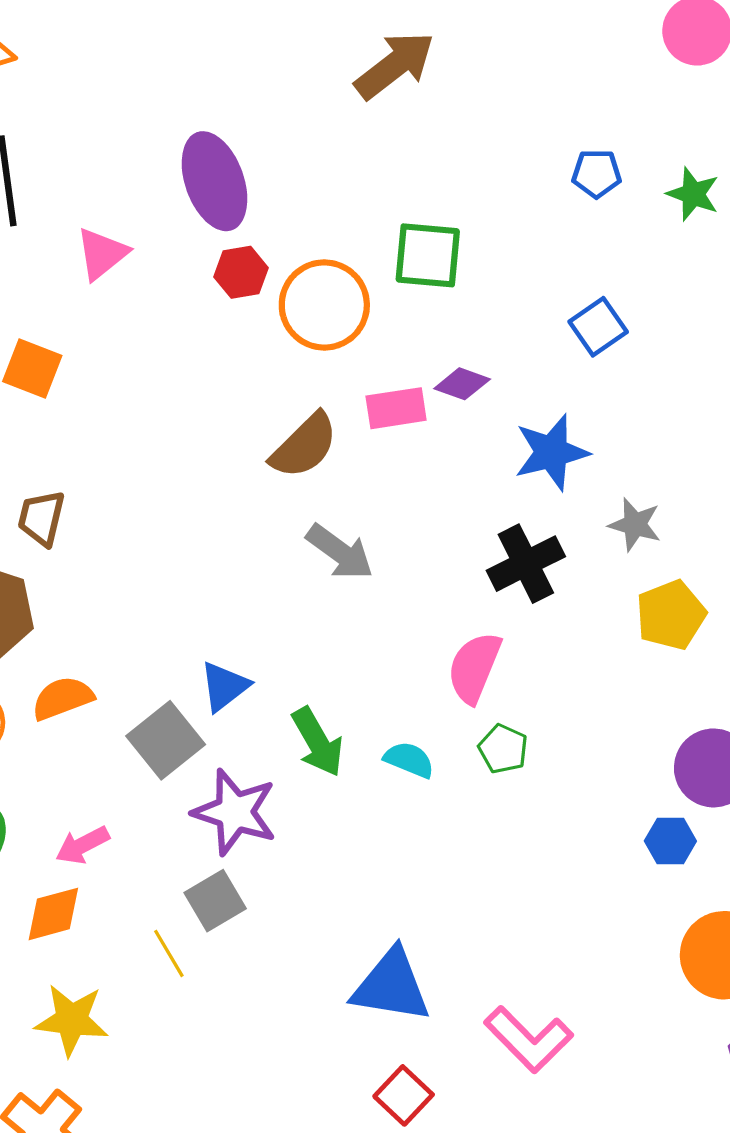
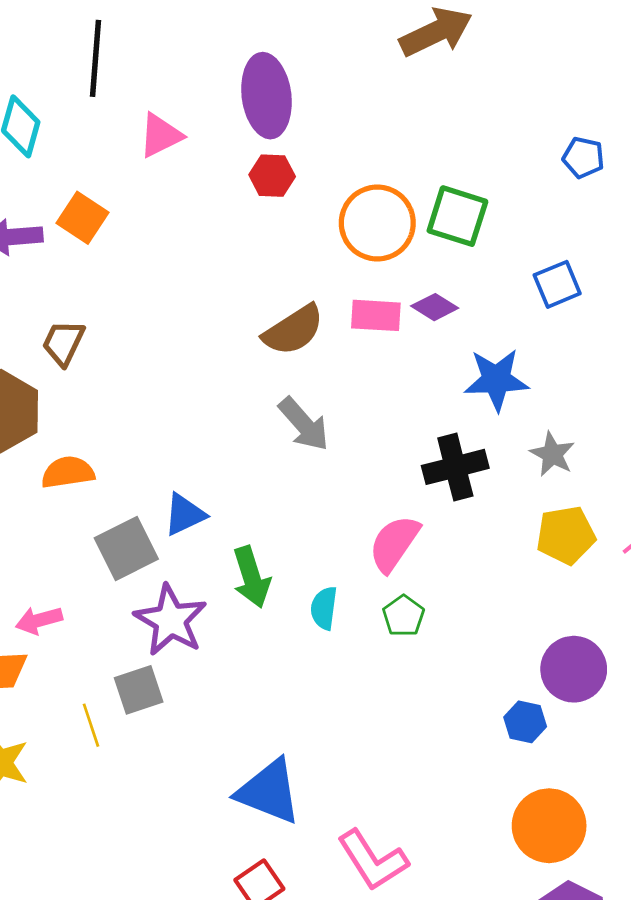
green square: (428, 255) -> (457, 216), moved
orange circle: (324, 305) -> (377, 223), moved
orange semicircle: (62, 698) -> (68, 472), moved
cyan semicircle: (409, 760) -> (324, 608), turned -117

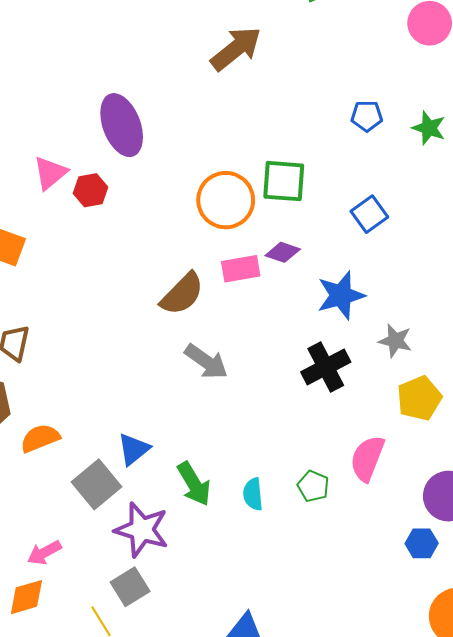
red hexagon: (272, 176) -> (91, 190), moved
pink semicircle: (394, 543) -> (367, 458), moved

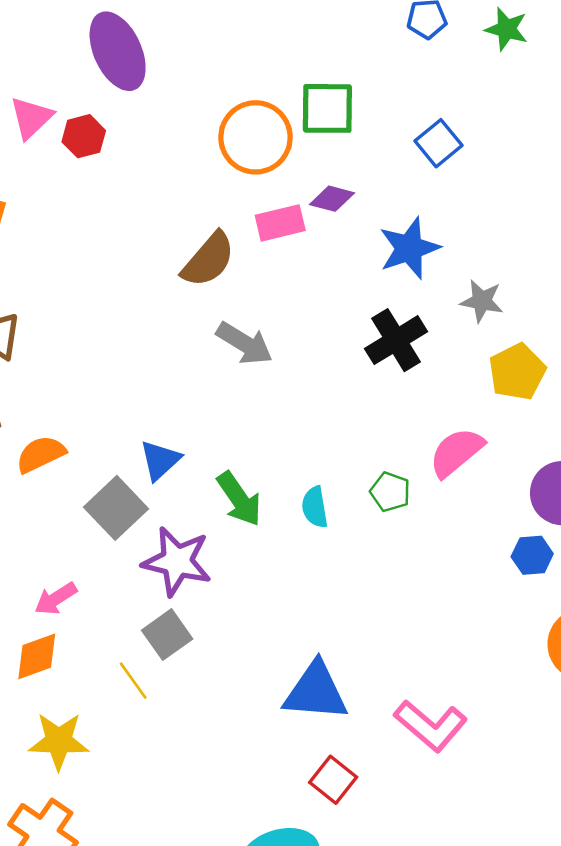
pink semicircle: (367, 458) -> (456, 452), turned 33

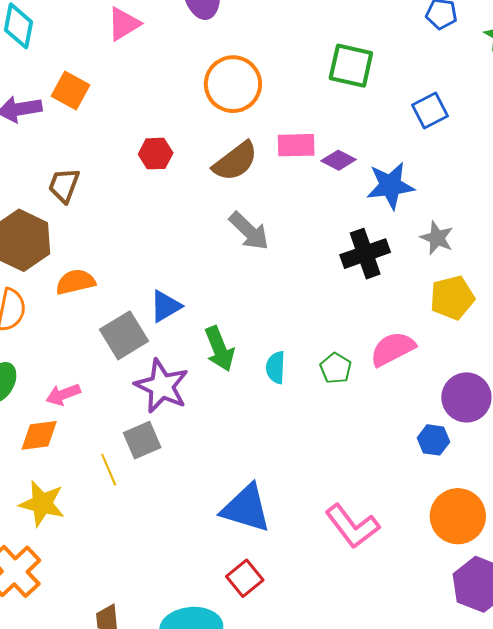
red hexagon: (84, 136) -> (156, 154), moved
orange circle: (255, 137) -> (233, 84), moved
purple diamond: (332, 199) -> (338, 160), moved
pink L-shape: (431, 726) -> (352, 526), moved

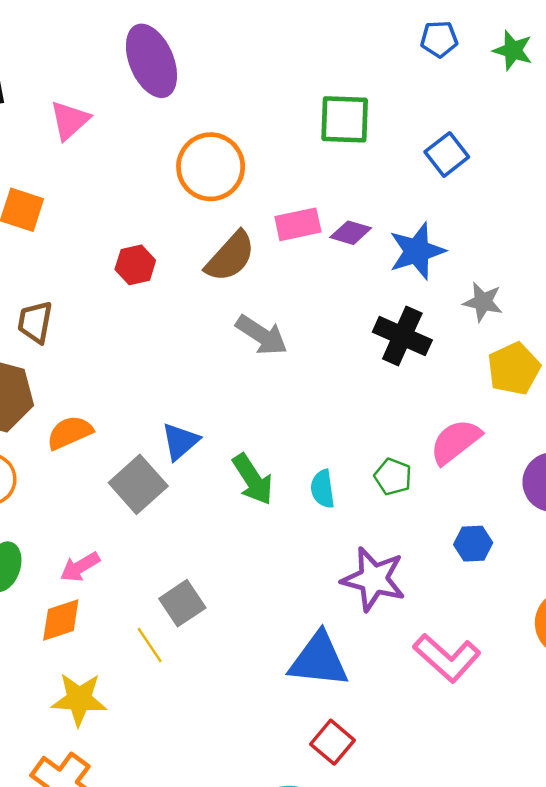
black cross: (365, 254) -> (402, 336), turned -36
purple star: (162, 386) -> (374, 579), moved
blue hexagon: (433, 440) -> (473, 544), moved

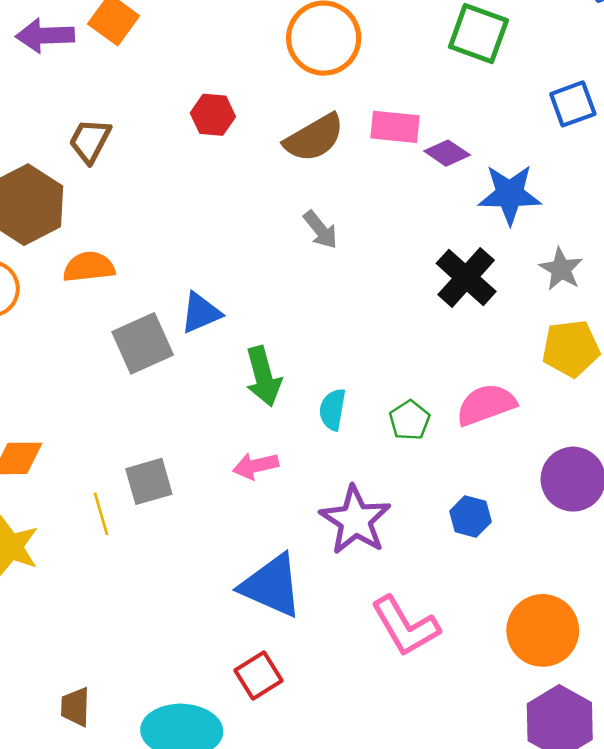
gray arrow: (262, 335) -> (320, 230), size x0.7
pink arrow: (80, 567) -> (256, 466), moved

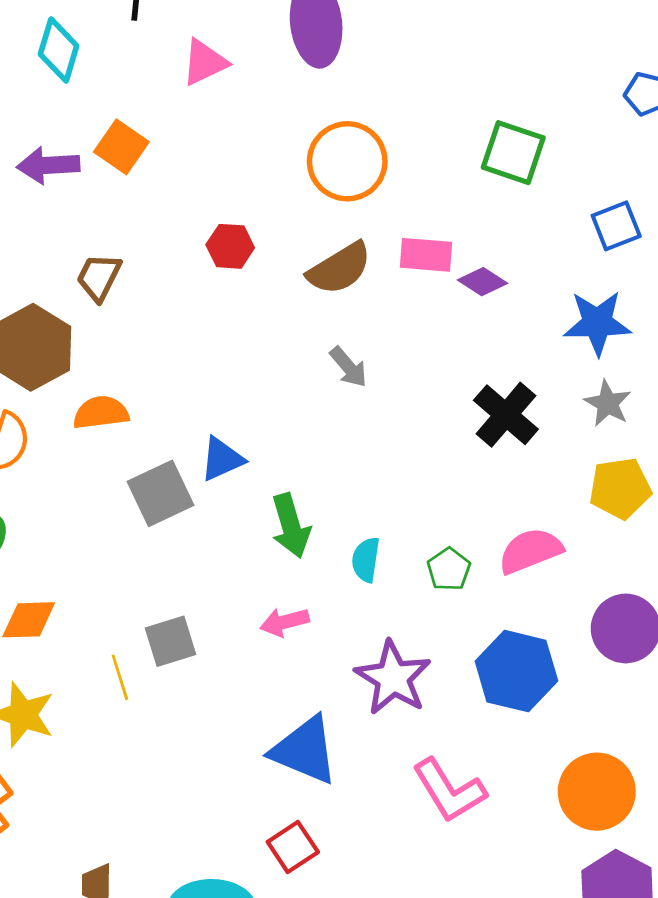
blue star: (510, 194) -> (597, 323), moved
blue hexagon: (470, 516) -> (516, 671), size x1.8

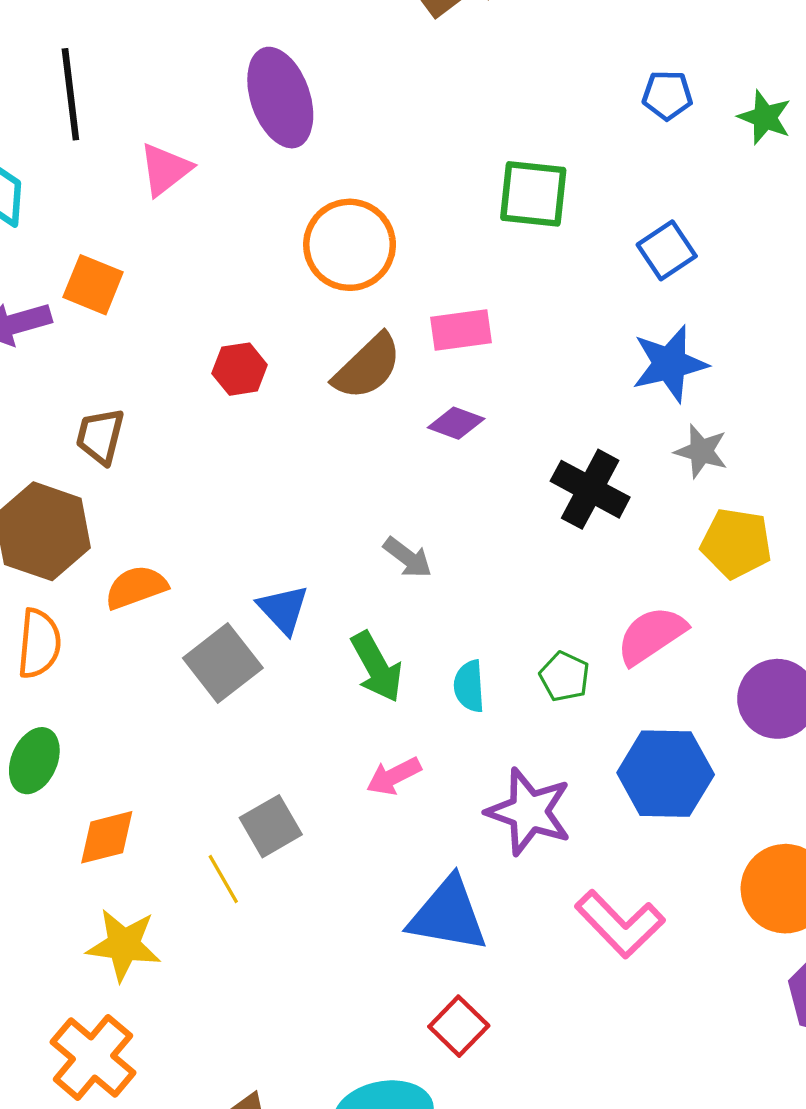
purple diamond: (482, 282) -> (456, 423), moved
gray arrow: (348, 367) -> (408, 558), moved
blue triangle: (222, 459) -> (283, 609), turned -36
yellow pentagon: (620, 488) -> (736, 543), turned 30

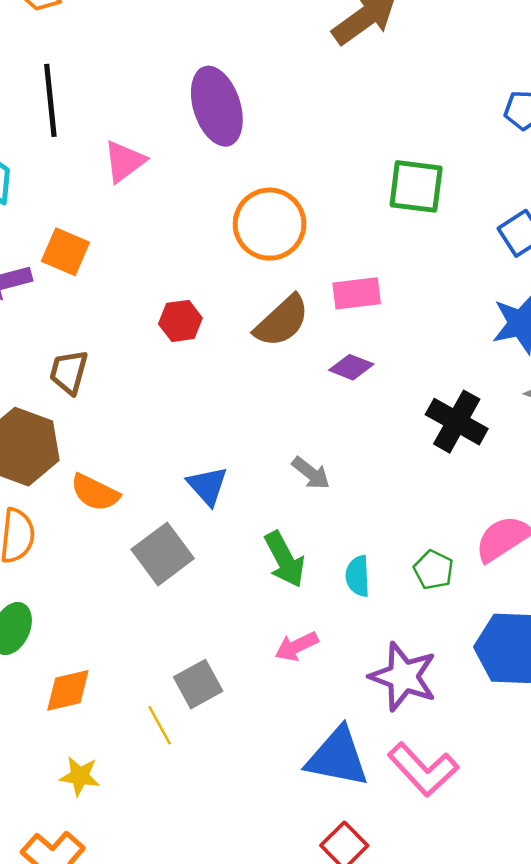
orange semicircle: (136, 587) -> (95, 493), turned -135
blue triangle: (283, 609) -> (207, 486), moved
pink L-shape: (620, 924) -> (423, 769), moved
yellow star: (124, 945) -> (80, 776), size x0.7

